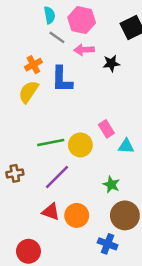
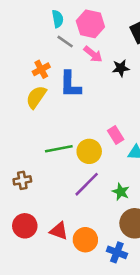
pink arrow: (84, 50) -> (93, 54), turned -138
purple line: (57, 177) -> (87, 184), moved
red triangle: (51, 212) -> (59, 231), moved
orange circle: (77, 215) -> (85, 240), moved
red circle: (28, 251) -> (25, 226), moved

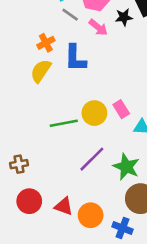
black star: (121, 68) -> (124, 17), moved
yellow circle: (89, 151) -> (94, 113), moved
brown cross: (22, 180) -> (19, 164), moved
green star: (121, 192) -> (126, 167), size x1.5

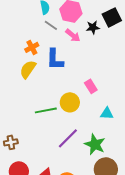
pink rectangle: (121, 109) -> (91, 86), moved

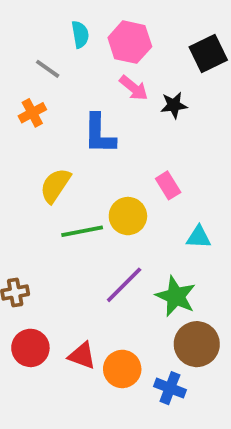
gray line: (51, 25) -> (48, 69), moved
black star: (93, 27) -> (174, 105), moved
orange cross: (32, 47) -> (32, 113), moved
yellow semicircle: (28, 69) -> (55, 185), moved

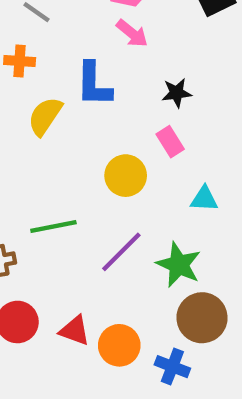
black star: (174, 105) -> (177, 93), moved
orange cross: (32, 113) -> (20, 61), turned 32
yellow semicircle: (55, 185) -> (45, 116), moved
green line: (82, 231) -> (53, 227), moved

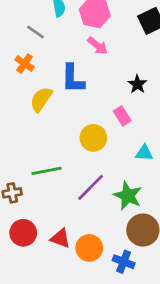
orange cross: (20, 61) -> (25, 64), turned 30
black star: (177, 93) -> (137, 84), moved, turned -30

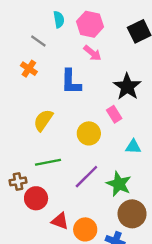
black star: (137, 84) -> (127, 87), size x1.6
yellow semicircle: (41, 99) -> (43, 120), moved
red circle: (23, 233) -> (36, 198), moved

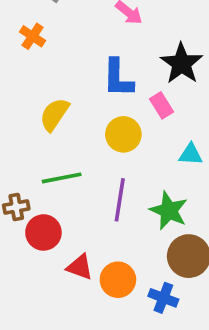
blue L-shape: (71, 82) -> (118, 78), moved
purple line: (86, 177) -> (120, 200), turned -36

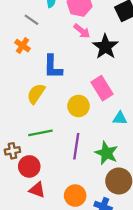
black star: (182, 64) -> (105, 47), moved
blue L-shape: (118, 78) -> (53, 67), moved
pink rectangle: (162, 105) -> (102, 88), size x1.5
red triangle: (80, 267) -> (37, 190), moved

